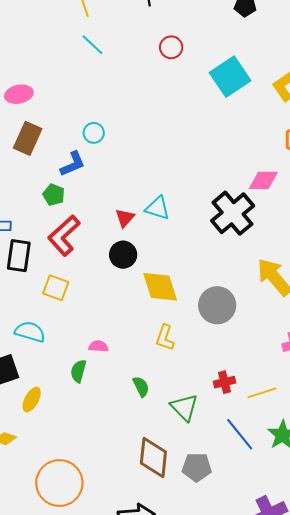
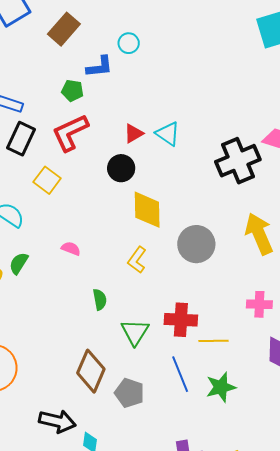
green pentagon: (54, 195) -> (72, 91), turned -30
green semicircle: (78, 371) -> (19, 263), moved
red cross: (224, 382) -> (181, 320), size x1.5

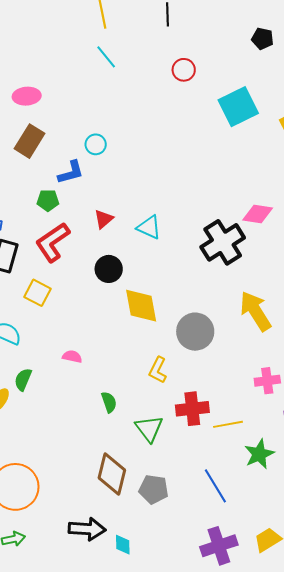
red triangle: (134, 133) -> (104, 219), moved
yellow L-shape: (137, 260) -> (158, 370), moved
blue line: (180, 374) -> (215, 486), moved
green star: (221, 387) -> (259, 454), moved

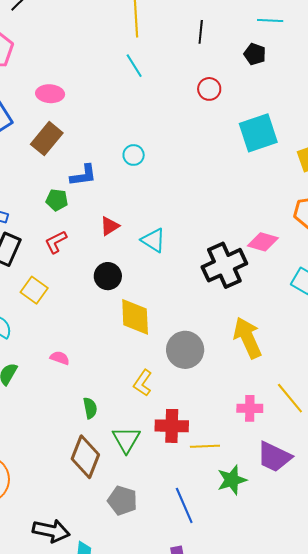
black pentagon: (263, 39) -> (255, 54), moved
cyan circle: (96, 144) -> (134, 155), moved
red L-shape: (53, 242) -> (56, 242), size x0.6
brown diamond: (112, 474) -> (85, 457), moved

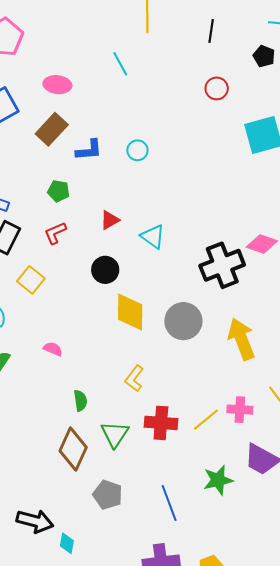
cyan line: (134, 66) -> (120, 64), moved
blue L-shape: (83, 175) -> (89, 150), moved
gray circle: (185, 350) -> (183, 321), moved
yellow line: (205, 446) -> (206, 420), moved, turned -40

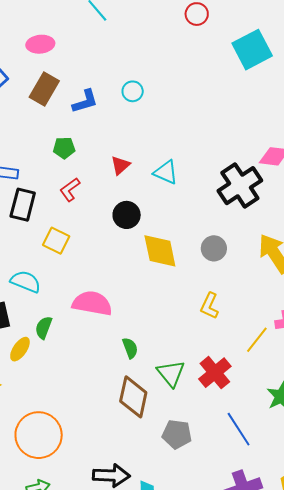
gray circle: (183, 321) -> (214, 248), size x0.7
pink semicircle: (53, 349) -> (92, 303), size x2.0
yellow L-shape: (134, 378) -> (210, 306), moved
red cross: (161, 423) -> (215, 373), moved, turned -32

